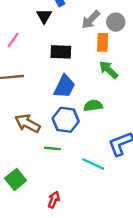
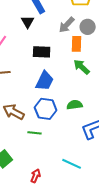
green semicircle: (93, 106) -> (75, 105), moved
cyan line: (93, 164) -> (72, 164), moved

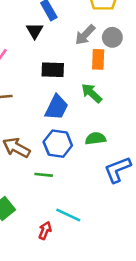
green arrow: (82, 67) -> (92, 93), moved
cyan line: (72, 164) -> (68, 215), moved

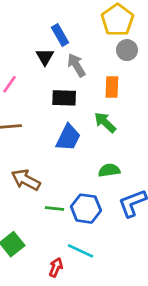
gray arrow: (85, 35) -> (76, 65), moved, turned 105
gray circle: (112, 37) -> (127, 50), moved
blue hexagon: (58, 144) -> (86, 209), moved

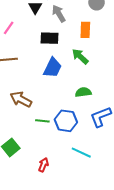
cyan line: (80, 251) -> (81, 153), moved

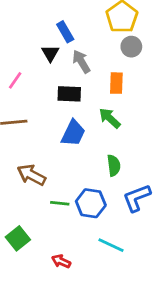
green semicircle: (83, 92) -> (114, 165), turned 91
red arrow: (43, 165) -> (61, 261), turned -88

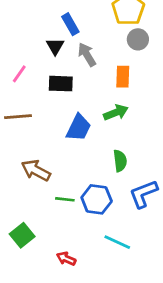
black rectangle: (69, 94) -> (61, 84), moved
green arrow: (110, 118) -> (116, 112), turned 115

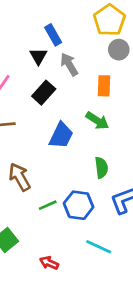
black rectangle: (61, 84) -> (44, 93), turned -50
green arrow: (116, 112) -> (97, 121), turned 55
brown arrow: (36, 170) -> (20, 177), turned 32
green line: (65, 199) -> (48, 205), turned -30

